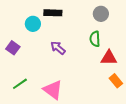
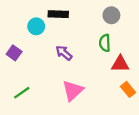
pink triangle: (53, 90) -> (73, 90), moved, turned 40

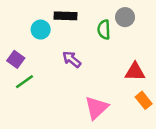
green semicircle: (105, 43) -> (104, 30), moved
pink triangle: (73, 90) -> (96, 108), moved
green line: (22, 93) -> (24, 82), moved

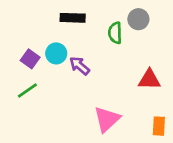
cyan circle: (41, 30) -> (56, 53), moved
purple square: (16, 59) -> (30, 59), moved
orange rectangle: (144, 100) -> (159, 126), moved, turned 42

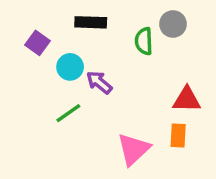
purple square: (30, 59) -> (37, 43), moved
green line: (27, 90) -> (68, 113), moved
orange rectangle: (159, 126) -> (178, 136), moved

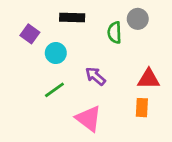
purple arrow: (99, 82) -> (95, 76), moved
pink triangle: (134, 149) -> (89, 119), moved, turned -40

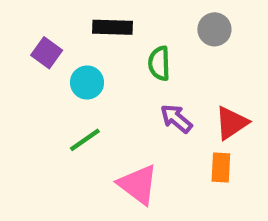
green semicircle: (115, 33) -> (159, 63), moved
purple arrow: (95, 76) -> (176, 119), moved
red triangle: (149, 79) -> (231, 123), turned -35

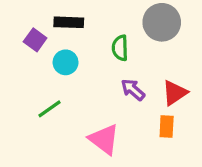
black rectangle: (112, 27) -> (69, 22), moved
gray circle: (214, 29) -> (162, 22), size x1.5
green line: (85, 140) -> (49, 109), moved

